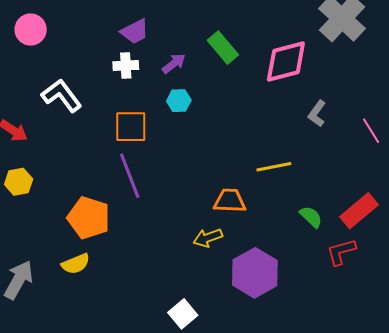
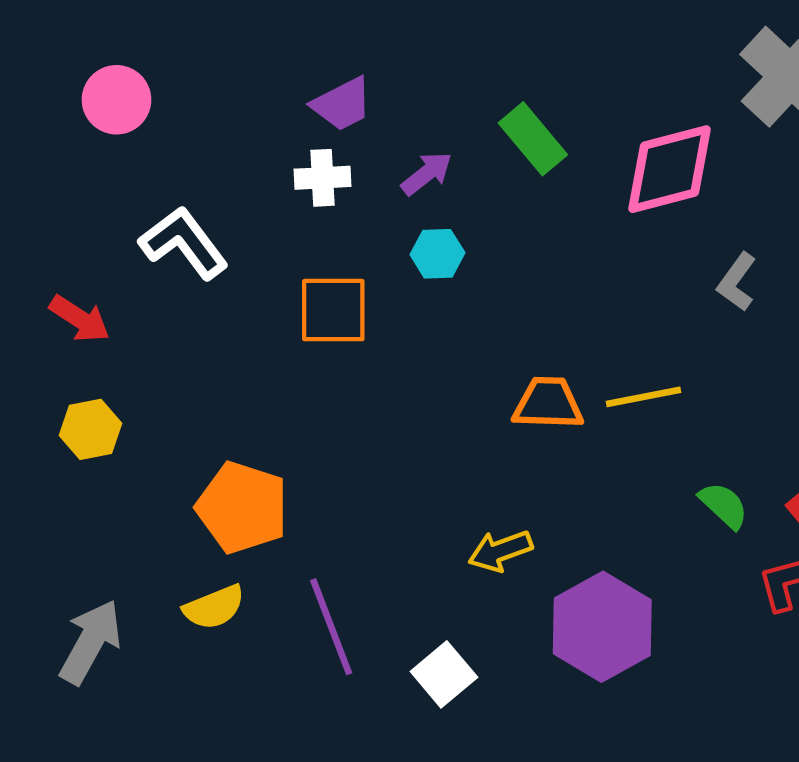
purple line: (130, 176) -> (331, 627), moved
orange trapezoid: (230, 201) -> (548, 403), moved
white square: (183, 314) -> (444, 674), moved

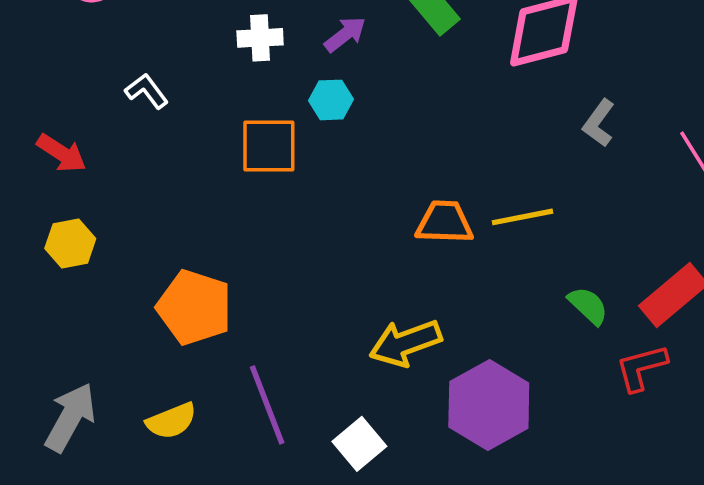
white L-shape: (184, 243) -> (147, 91), size x0.6
cyan hexagon: (437, 254) -> (331, 100), moved
yellow arrow: (500, 551) -> (405, 343), size x1.4
yellow semicircle: (214, 607) -> (171, 421), moved

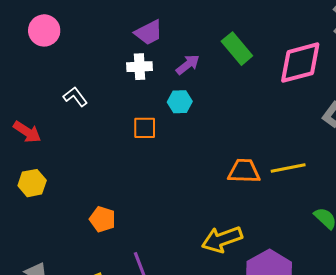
orange square: (269, 146) -> (145, 128), size x0.7
orange pentagon: (194, 307) -> (102, 219), size x0.6

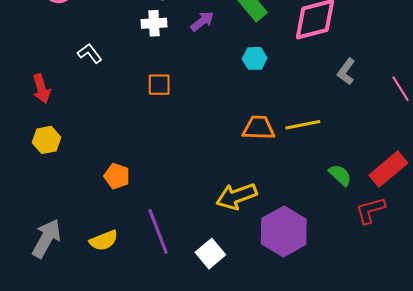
cyan hexagon: (180, 102) -> (255, 58), moved
red arrow: (27, 132) -> (41, 89), turned 40

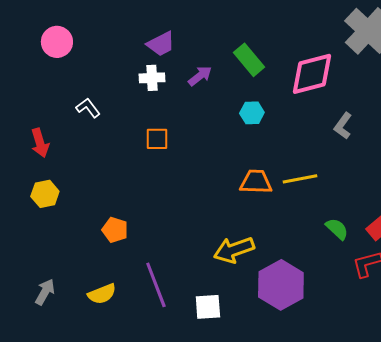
gray arrow: (46, 238) -> (45, 292), size x0.7
white square: (210, 254) -> (208, 307), turned 36

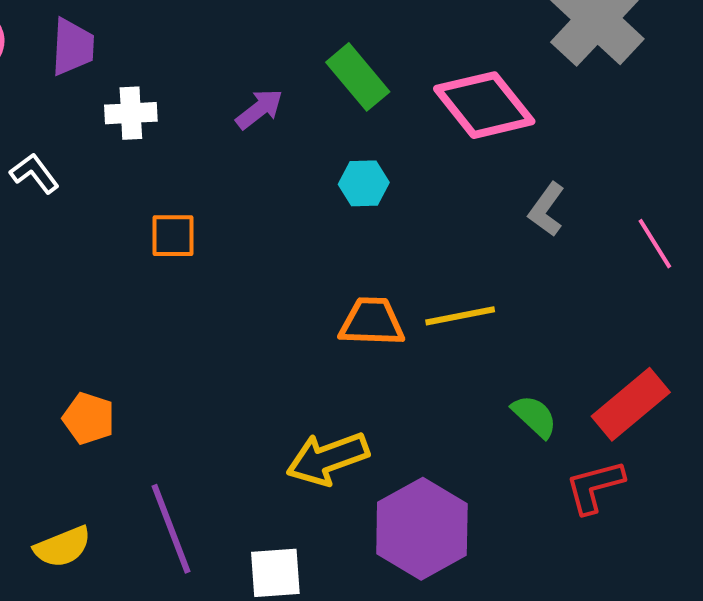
purple trapezoid: (161, 44) -> (73, 47), moved, turned -60
pink diamond: (312, 74) -> (484, 105), turned 66
white cross: (152, 78) -> (131, 113), moved

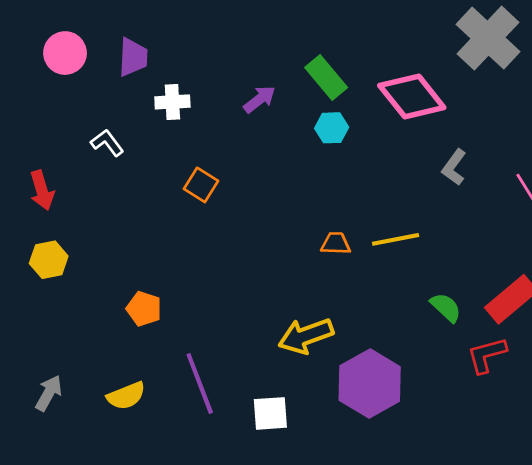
cyan hexagon: (364, 183) -> (332, 128), moved
orange square: (173, 236) -> (201, 185), turned 32
orange trapezoid: (372, 322) -> (336, 243), size x0.7

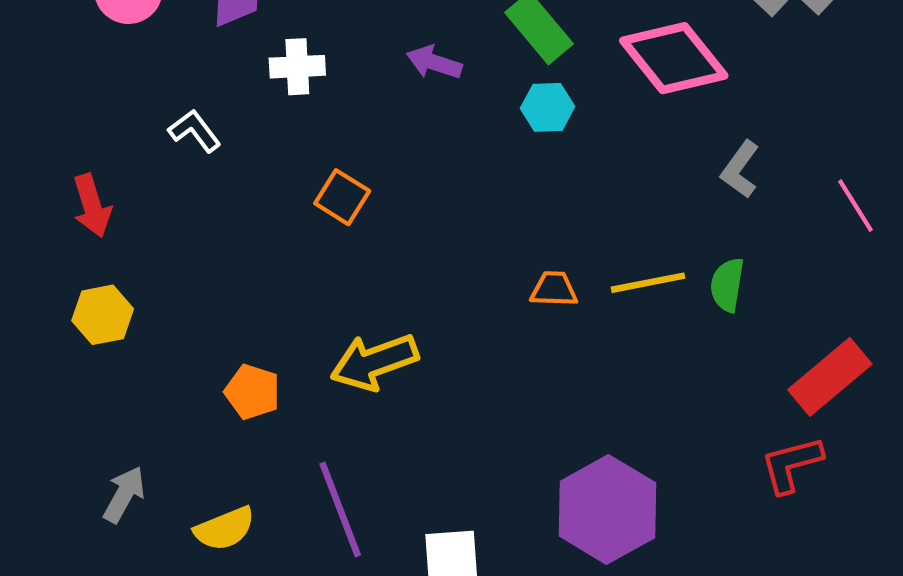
purple arrow: (259, 99) -> (434, 62), turned -124
green semicircle: (446, 307) -> (727, 285), moved, turned -124
yellow arrow: (306, 336) -> (374, 362), moved
gray arrow: (49, 393) -> (124, 494), moved

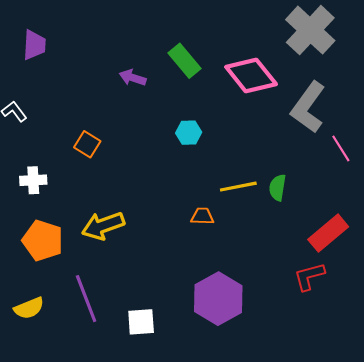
white cross: (297, 67) -> (33, 180), moved
cyan hexagon: (548, 107) -> (189, 133), moved
gray L-shape: (740, 169) -> (308, 107), moved, size x1.8
orange trapezoid: (554, 289) -> (202, 216), moved
orange pentagon: (252, 392) -> (43, 240), size x1.5

